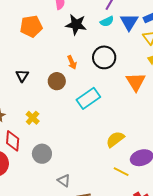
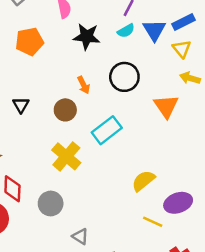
yellow cross: (33, 118) -> (66, 156), moved, size x1.6

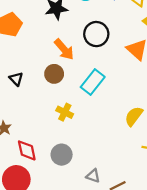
orange arrow: (84, 85) -> (64, 49), size x1.5
yellow cross: (66, 156) -> (65, 112), size x0.7

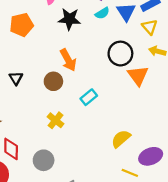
black circle: (96, 34) -> (120, 54), moved
cyan rectangle: (93, 82) -> (89, 97), size x0.7

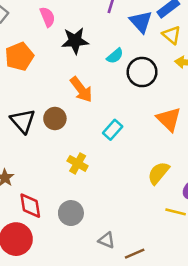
cyan semicircle: (102, 13) -> (115, 56), moved
orange triangle: (138, 75) -> (169, 119), moved
black triangle: (16, 78) -> (23, 121), size x1.5
brown circle: (53, 81) -> (55, 119), moved

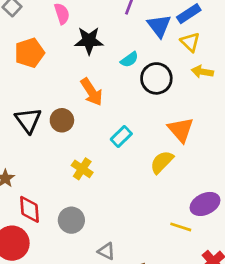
yellow semicircle: (158, 173) -> (162, 162), moved

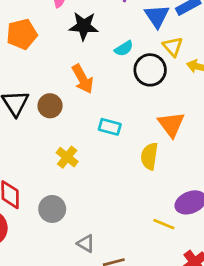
yellow triangle: (190, 42) -> (173, 47), moved
cyan rectangle: (121, 136) -> (110, 127), turned 55
yellow semicircle: (162, 162) -> (149, 156), turned -40

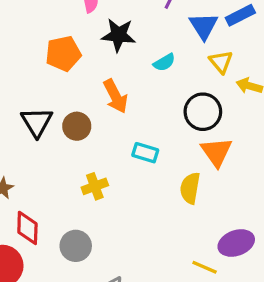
orange pentagon: (22, 34) -> (63, 54), moved
black circle: (150, 70) -> (203, 112), moved
yellow cross: (67, 157) -> (95, 186), turned 30

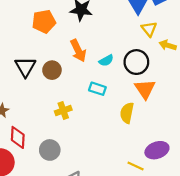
cyan semicircle: (164, 62) -> (106, 61), moved

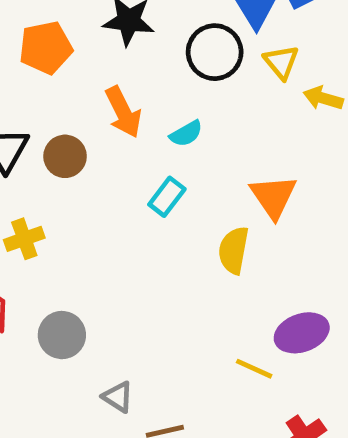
black circle: (136, 62) -> (215, 52), moved
cyan rectangle: (97, 89) -> (167, 197), turned -70
yellow cross: (63, 110) -> (24, 239), moved

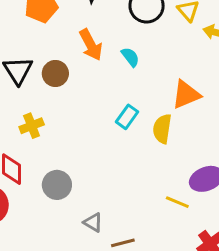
cyan semicircle: (186, 134) -> (130, 57), turned -96
cyan rectangle: (167, 197) -> (127, 117), moved
orange triangle: (273, 197) -> (186, 95), turned 44

